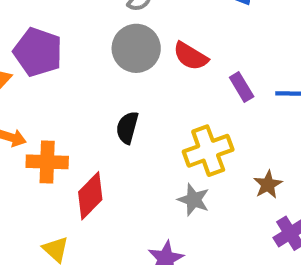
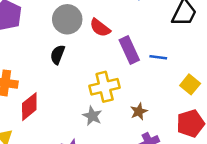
purple rectangle: (242, 87) -> (129, 50), size x1.5
black semicircle: (127, 128) -> (58, 55), moved

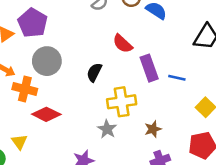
gray circle: (67, 19) -> (47, 61), moved
black semicircle: (58, 55) -> (94, 72), moved
red diamond: (29, 107) -> (46, 114), turned 60

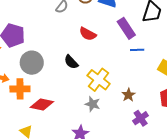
purple rectangle: (149, 68) -> (126, 28), moved
black semicircle: (94, 72) -> (71, 62), turned -56
yellow cross: (122, 102) -> (99, 80), turned -30

